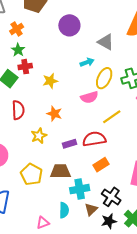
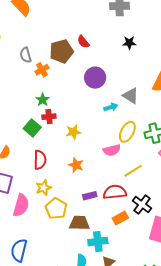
orange cross: (17, 29) -> (42, 70), moved
cyan arrow: (87, 62) -> (111, 107), moved
yellow star: (39, 136) -> (44, 188), moved
yellow pentagon: (32, 174) -> (56, 208), moved
black cross: (111, 197) -> (142, 205), moved

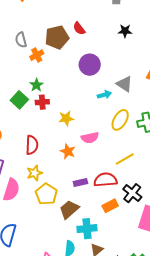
green square: (32, 128) -> (19, 100), moved
pink semicircle: (112, 150) -> (90, 138), moved
brown trapezoid: (79, 223) -> (69, 209), turned -45

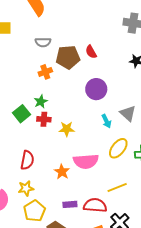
gray semicircle: (21, 40) -> (43, 42), moved, turned -84
cyan arrow: (104, 95) -> (106, 121), turned 72
yellow star: (66, 118) -> (67, 129), moved
pink semicircle: (90, 138) -> (86, 161), size x1.4

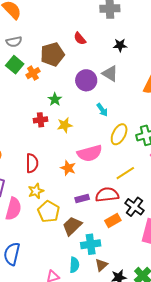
gray semicircle: (43, 42) -> (14, 42), moved
red semicircle: (91, 52) -> (80, 39), moved
green star: (41, 102) -> (55, 99), moved
gray triangle: (128, 113) -> (110, 74), moved
green square: (21, 114) -> (15, 65), moved

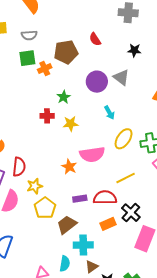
green square: (15, 65) -> (27, 58), turned 36
red semicircle: (32, 163) -> (19, 167), moved

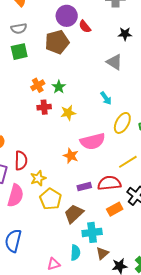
orange cross: (45, 69) -> (38, 85), moved
purple circle: (97, 82) -> (67, 16), moved

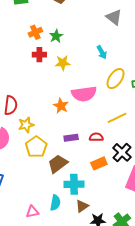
red semicircle: (109, 183) -> (96, 137), size x0.6

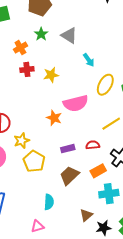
gray triangle: (114, 17) -> (69, 35), moved
green star: (56, 36) -> (41, 34), moved
brown trapezoid: (58, 164) -> (69, 176), moved
cyan cross: (74, 184) -> (109, 194), moved
cyan semicircle: (55, 203) -> (49, 202), moved

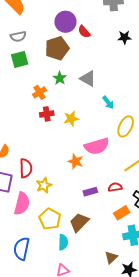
yellow pentagon: (34, 161) -> (50, 219), moved
brown trapezoid: (69, 176) -> (79, 222), moved
cyan semicircle: (49, 202) -> (63, 242), moved

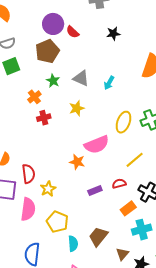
cyan arrow: (108, 102) -> (109, 83), moved, turned 72
yellow star: (71, 119) -> (77, 108), moved
brown trapezoid: (79, 222) -> (98, 237), moved

